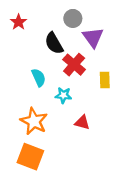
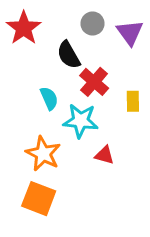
red star: (19, 22) -> (24, 28), size x1.6
purple triangle: (93, 37) -> (130, 33), moved
cyan star: (63, 95) -> (81, 121), size x1.6

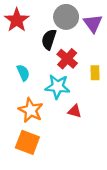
gray circle: (93, 24) -> (66, 17), size x1.5
black semicircle: (69, 55) -> (49, 39), turned 48
cyan semicircle: (49, 98) -> (23, 73), moved

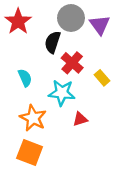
yellow rectangle: (95, 73) -> (102, 78), turned -40
red triangle: (75, 111) -> (80, 119), turned -32

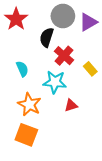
purple triangle: (100, 25) -> (88, 22), turned 36

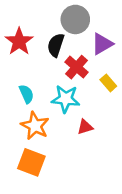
red star: (16, 19) -> (19, 41), moved
purple triangle: (88, 22) -> (102, 44), moved
cyan semicircle: (22, 69) -> (26, 94), moved

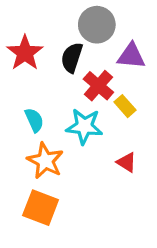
purple triangle: (102, 44) -> (131, 56), turned 35
yellow rectangle: (108, 83) -> (125, 106), moved
red triangle: (85, 127) -> (127, 162), moved, turned 49

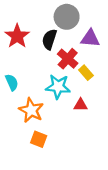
cyan semicircle: (34, 120) -> (12, 82), moved
red triangle: (127, 162) -> (81, 105), moved, turned -32
orange square: (41, 208) -> (39, 139), moved, size x0.7

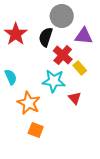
red triangle: (81, 105) -> (75, 98), turned 48

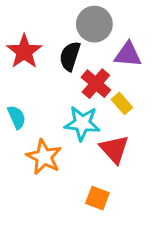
red triangle: (75, 98) -> (114, 149), size x1.5
orange square: (36, 130) -> (97, 198), moved

